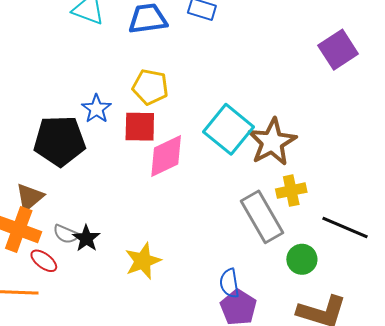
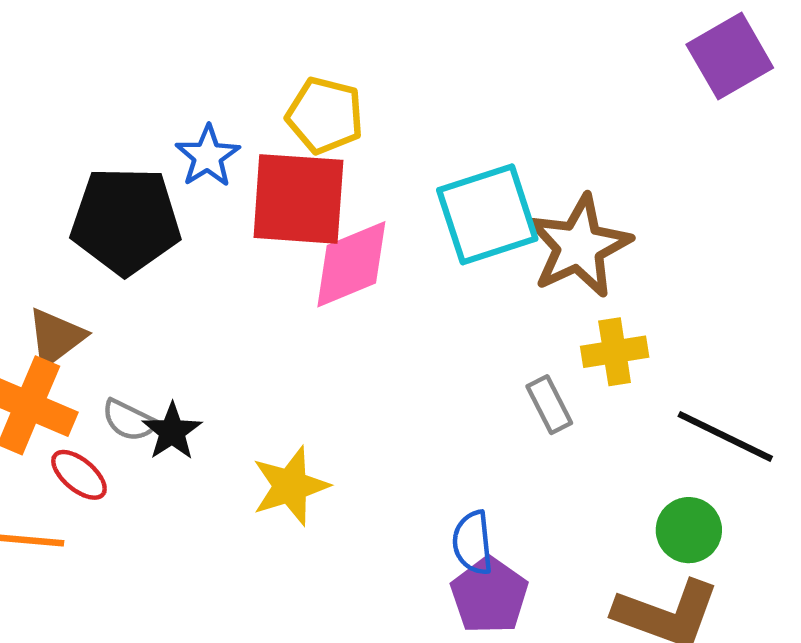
red square: (140, 127) -> (298, 199), size x1.4
cyan square: (228, 129) -> (487, 214), turned 30
gray rectangle: (262, 217) -> (549, 405), size x0.5
green circle: (302, 259) -> (689, 530), moved

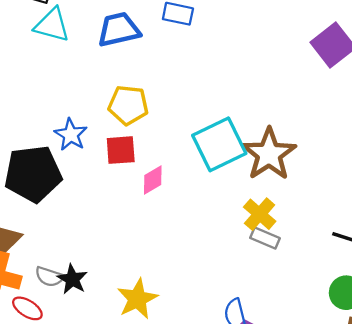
red square: (298, 199) -> (121, 150), size x0.6
pink diamond: (351, 264) -> (153, 180), size x0.6
yellow cross: (615, 352) -> (260, 214), moved, turned -32
gray rectangle: (549, 405) -> (265, 238), turned -32

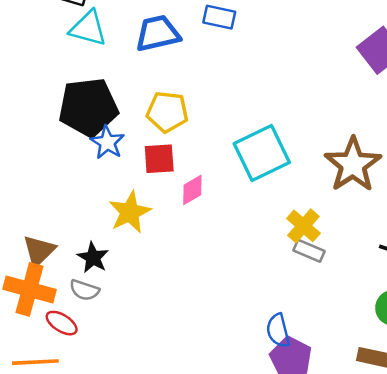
brown star: (269, 154) -> (353, 165), moved
black pentagon: (33, 174) -> (88, 107), moved
black star: (72, 279) -> (93, 258), moved
yellow star: (137, 299) -> (130, 212), moved

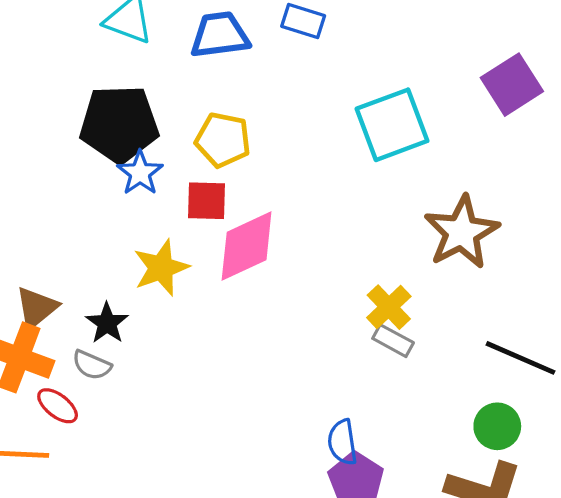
cyan square: (262, 153) -> (392, 125), moved
pink diamond: (192, 190) -> (247, 246), size x1.8

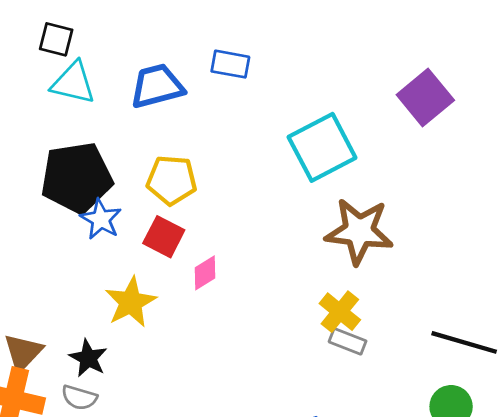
red square: (206, 201) -> (164, 237), turned 33
brown star: (462, 232) -> (359, 231), moved, turned -30
pink diamond: (247, 246) -> (205, 273), size x0.5

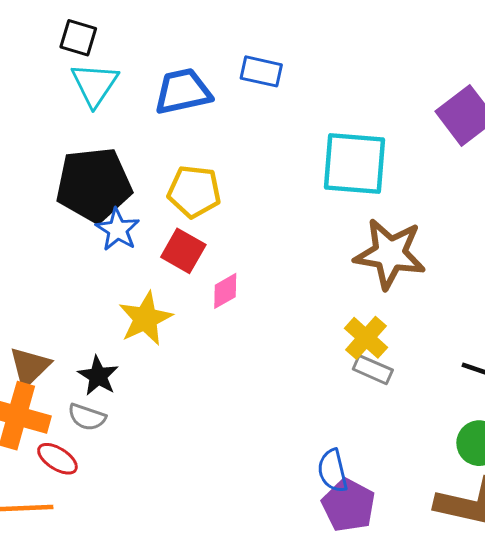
cyan triangle: (73, 83) -> (95, 84), turned 48
cyan square: (322, 147) -> (354, 164), turned 30

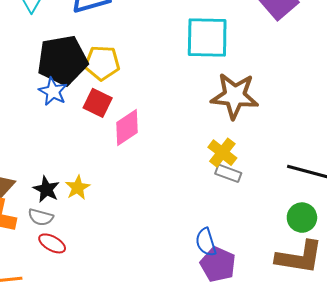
black pentagon: (94, 185) -> (62, 60), moved
pink diamond: (225, 291) -> (127, 128), size x1.5
yellow star: (145, 319) -> (78, 188), moved, size x0.7
red ellipse: (57, 459) -> (52, 243), moved

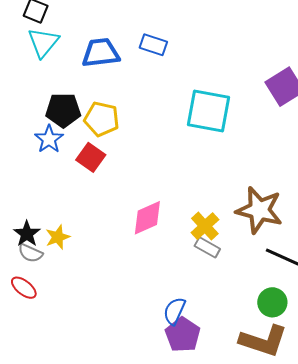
black pentagon: (62, 60) -> (63, 110), size x0.7
brown star: (235, 96) -> (259, 210), moved
pink diamond: (127, 128) -> (147, 218), moved
gray semicircle: (41, 217) -> (30, 253), moved
blue semicircle: (206, 242) -> (174, 311), turned 32

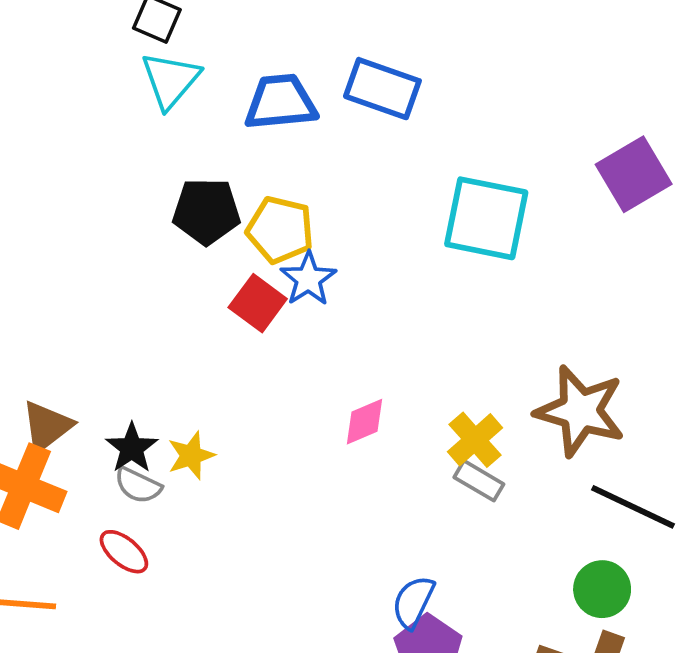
blue rectangle: (153, 45) -> (382, 89), size x1.4
blue star: (49, 139) -> (308, 279), moved
pink diamond: (147, 218) -> (364, 422), size x0.7

